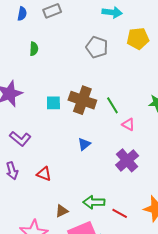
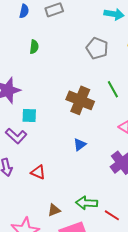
cyan square: (53, 103) -> (29, 116), moved
green line: (112, 105) -> (113, 89), moved

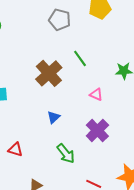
brown cross: (80, 100) -> (49, 73), turned 32
green arrow: (86, 203) -> (66, 153), moved, turned -125

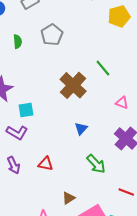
gray pentagon: (60, 20) -> (52, 35), moved, turned 30

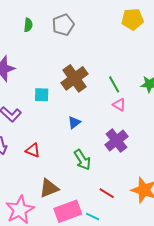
green line: (103, 68) -> (114, 84), moved
cyan square: (26, 110) -> (42, 95), moved
brown triangle: (69, 198) -> (49, 188), size x1.5

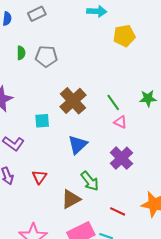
gray pentagon: (63, 25) -> (46, 56), moved, turned 30
blue triangle: (74, 122) -> (78, 145), size x1.5
red triangle: (33, 150) -> (39, 177), turned 49
brown triangle: (49, 188) -> (71, 199), moved

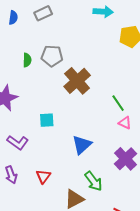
green semicircle: (21, 53) -> (27, 60), moved
brown cross: (73, 101) -> (77, 81), moved

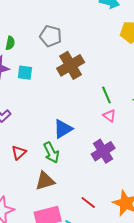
green semicircle: (27, 60) -> (10, 43), moved
cyan square: (47, 120) -> (25, 73), moved
green arrow: (93, 181) -> (51, 152), moved

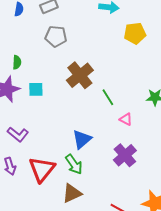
gray pentagon: (51, 36) -> (56, 36), moved
green line: (106, 95) -> (108, 97), moved
red triangle: (19, 153) -> (42, 169), size x1.8

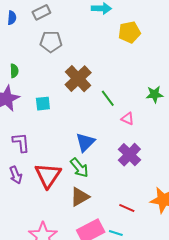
cyan square: (36, 89) -> (43, 104), moved
purple L-shape: (18, 134) -> (21, 142), turned -130

